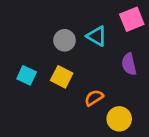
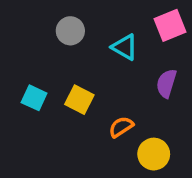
gray circle: (64, 40) -> (70, 31), moved
purple semicircle: (129, 64) -> (166, 83), turned 30

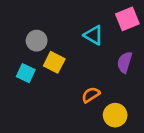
gray circle: (70, 31) -> (37, 41), moved
yellow square: (79, 100) -> (54, 62), moved

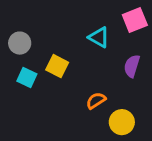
gray circle: (37, 41) -> (20, 43), moved

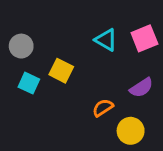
pink square: (135, 20) -> (144, 38), moved
purple semicircle: (132, 66) -> (141, 88), moved, turned -140

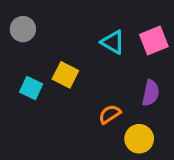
gray circle: (21, 46) -> (23, 29), moved
purple semicircle: (141, 88) -> (151, 93), turned -45

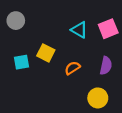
cyan square: (31, 88) -> (22, 62), turned -35
orange semicircle: (110, 114) -> (72, 68), moved

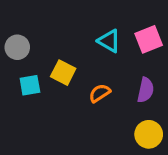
gray circle: (16, 21) -> (17, 47), moved
yellow circle: (98, 98) -> (149, 134), moved

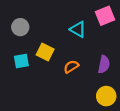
pink square: (149, 39) -> (105, 16), moved
gray circle: (17, 47) -> (20, 27), moved

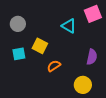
orange semicircle: (71, 67) -> (54, 66), moved
yellow circle: (106, 96) -> (83, 85), moved

